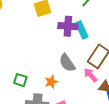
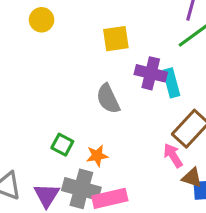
gray semicircle: (67, 63) -> (108, 99), moved
orange star: (51, 82) -> (97, 156), moved

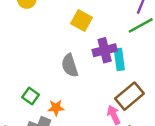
yellow square: (116, 39) -> (81, 21), turned 30
purple cross: (151, 73) -> (105, 50), turned -35

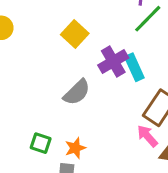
yellow square: (81, 21) -> (75, 34), turned 30
gray semicircle: (70, 65) -> (77, 92), turned -100

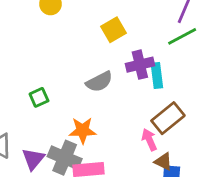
green square: (41, 143) -> (39, 97), moved, turned 30
orange star: (75, 148) -> (83, 130), size x1.4

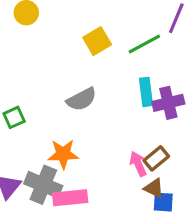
green line: (182, 36) -> (144, 44), moved
purple cross: (140, 65) -> (168, 103), moved
brown rectangle: (168, 118) -> (156, 158), moved, size x0.7

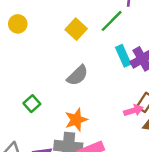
pink arrow: (138, 164) -> (133, 110), turned 114

